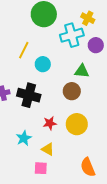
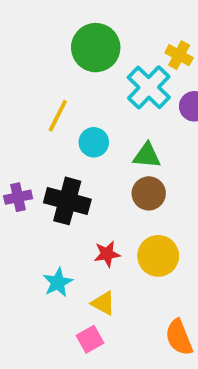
cyan cross: (72, 35) -> (149, 87), turned -30
green triangle: (82, 71) -> (147, 156), moved
pink square: (41, 168) -> (90, 339), turned -32

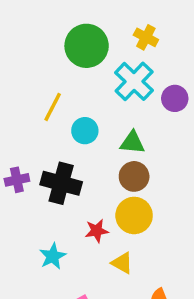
yellow cross: (179, 55) -> (146, 37), moved
yellow circle: (158, 256) -> (134, 215), moved
yellow triangle: (103, 303) -> (122, 263), moved

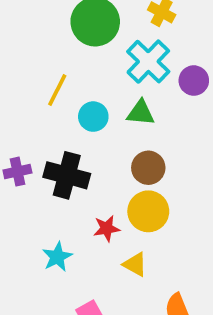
green triangle: (132, 143) -> (141, 113), moved

